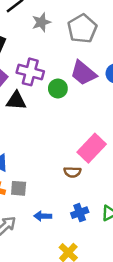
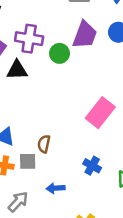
purple trapezoid: (83, 73) -> (85, 35), turned -104
brown semicircle: (72, 172) -> (44, 144), moved, turned 105
blue cross: (80, 213) -> (92, 166), moved, turned -35

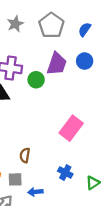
gray square: (28, 161) -> (15, 179), moved

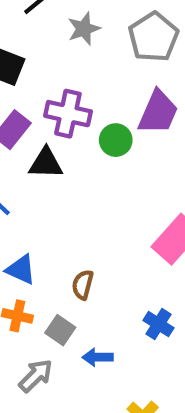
gray square: (15, 179) -> (60, 330), turned 32

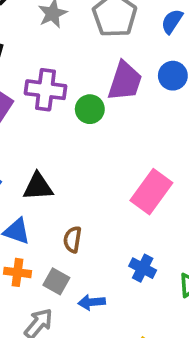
black triangle: (46, 163) -> (38, 187), moved

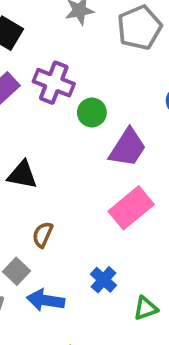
purple trapezoid: (125, 81) -> (128, 148), moved
blue arrow: (92, 302) -> (45, 300), size x1.4

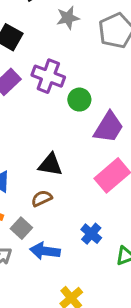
black triangle: (22, 175) -> (50, 165), moved
brown semicircle: (43, 235) -> (42, 198), turned 42

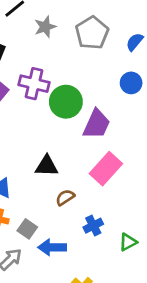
green circle: (79, 100) -> (66, 102), size x1.5
brown semicircle: (42, 198) -> (65, 197), moved
blue cross: (91, 234) -> (93, 226), turned 30

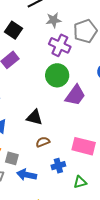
purple cross: (34, 84) -> (60, 45), moved
pink rectangle: (106, 169) -> (84, 146), moved, turned 50
gray square: (27, 229) -> (12, 158), turned -32

